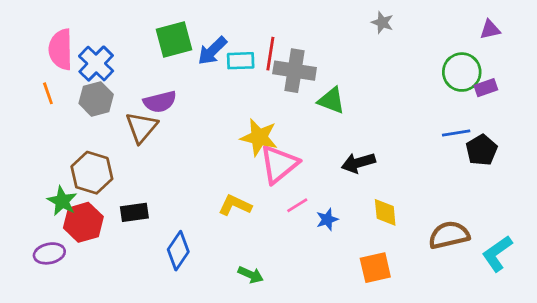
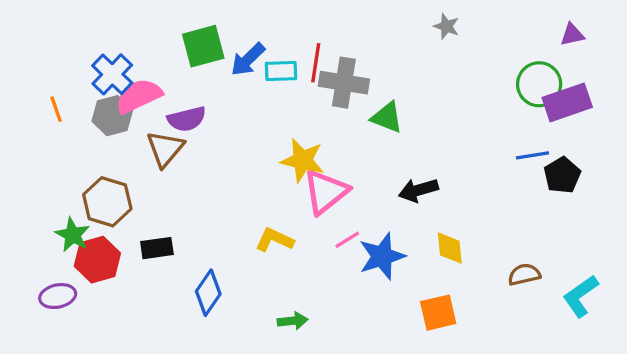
pink semicircle: (61, 49) -> (139, 96), moved, turned 66
purple rectangle: (486, 88) -> (567, 102), size x1.8
blue star: (327, 219) -> (382, 256), size x1.8
brown semicircle: (449, 235) -> (524, 275), size x0.7
green arrow: (251, 275) -> (293, 321), turned -30

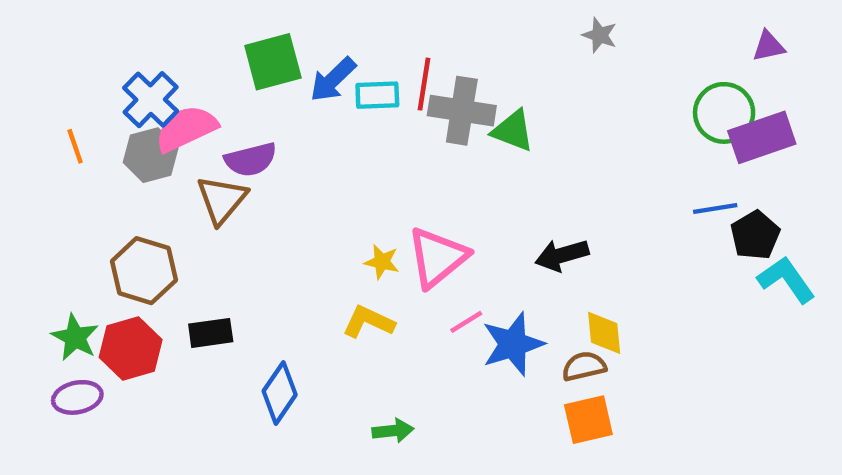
green triangle: (387, 117) -> (513, 131), moved
yellow star: (303, 160) -> (382, 262), moved, size x0.6
green star: (73, 235) -> (75, 337), moved
brown semicircle: (524, 275) -> (584, 366), moved
cyan L-shape: (580, 296) -> (786, 280), moved, turned 90

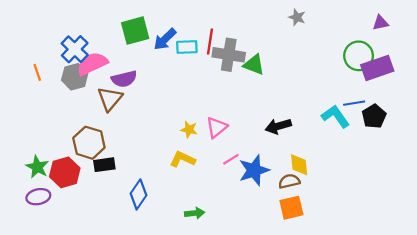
pink triangle: (437, 257) -> (217, 127), size x0.7
brown hexagon: (144, 271) -> (89, 143), moved
cyan L-shape: (786, 280) -> (335, 116), moved

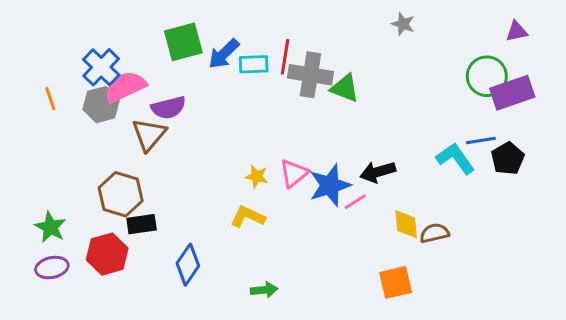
pink line: (231, 159) -> (355, 202), moved
blue star: (254, 170) -> (330, 185), moved
red hexagon: (65, 172) -> (107, 254), moved
brown semicircle: (289, 181) -> (434, 233), moved

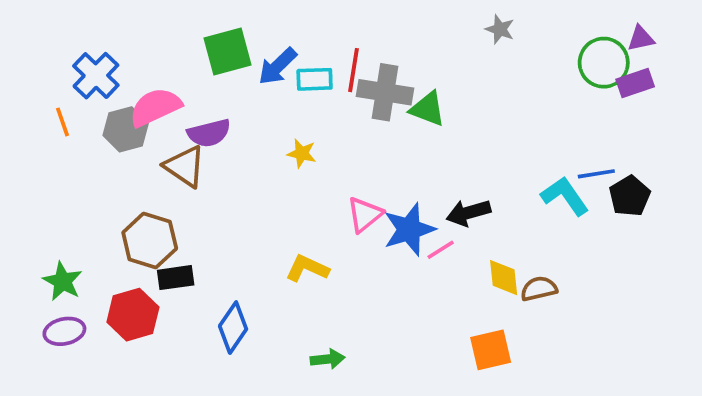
blue cross: (101, 67) -> (96, 76), moved
green circle: (487, 76) -> (604, 63), moved
purple rectangle: (512, 93) -> (635, 83), moved, size x0.7
brown triangle: (149, 135) -> (185, 166), turned -36
yellow star: (257, 176) -> (302, 153), moved

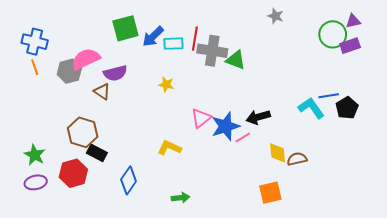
blue cross: (96, 76) -> (35, 42), moved, turned -30
brown triangle: (185, 166) -> (102, 92), size x0.7
black rectangle: (176, 278) -> (97, 153), turned 36

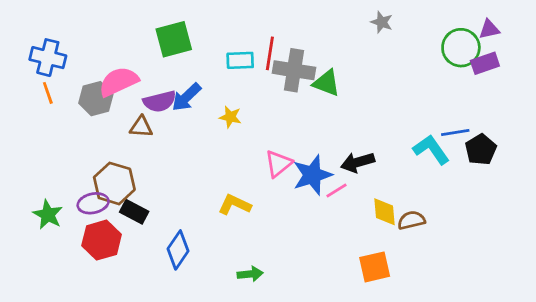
blue arrow: (153, 36) -> (186, 97), moved
brown triangle: (102, 92) -> (141, 127), turned -30
purple ellipse: (36, 182) -> (93, 203), moved

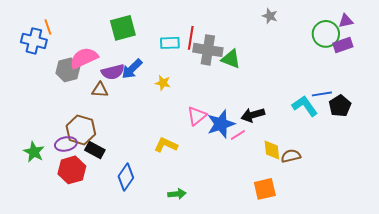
orange line: (48, 93) -> (48, 27), moved

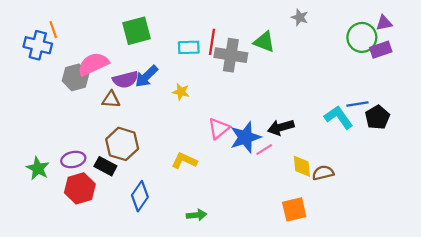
green triangle: (231, 59) -> (264, 42), moved
brown hexagon: (81, 130) -> (122, 144), moved

